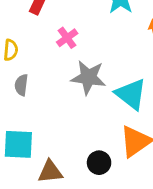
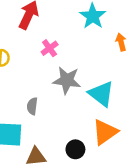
gray semicircle: (21, 85) -> (32, 106), moved

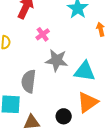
cyan triangle: (101, 94) -> (85, 71), turned -30
gray semicircle: (32, 106) -> (29, 81), size x1.6

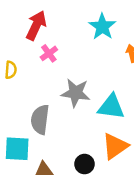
pink cross: (43, 34) -> (49, 53), moved

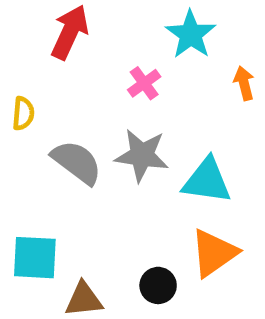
pink cross: (49, 53) -> (144, 83), moved
gray semicircle: (40, 120) -> (77, 162), moved, turned 120

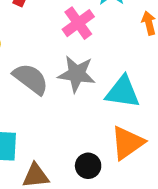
pink cross: (144, 83) -> (78, 23), size x1.4

